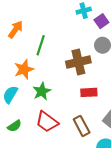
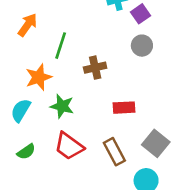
brown cross: (78, 62) -> (95, 68), moved, size x0.7
green star: (42, 91) -> (62, 106), turned -30

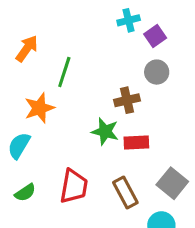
brown cross: (95, 68) -> (127, 100), moved
green star: (62, 106) -> (105, 132), moved
red trapezoid: (69, 146) -> (74, 186), turned -116

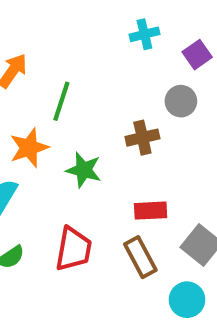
purple square: (155, 36) -> (197, 55), moved
green star: (105, 132) -> (84, 170), moved
red rectangle: (136, 142) -> (151, 211), moved

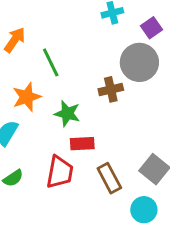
green line: (61, 101) -> (51, 62), turned -44
gray circle: (181, 101) -> (139, 62), size x1.6
red rectangle: (151, 211) -> (82, 144), moved

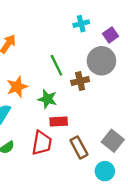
green line: (51, 62) -> (56, 65), moved

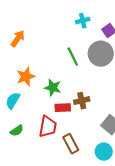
green line: (56, 65) -> (73, 57), moved
brown cross: (80, 81) -> (82, 101), moved
brown rectangle: (79, 147) -> (71, 144), moved

